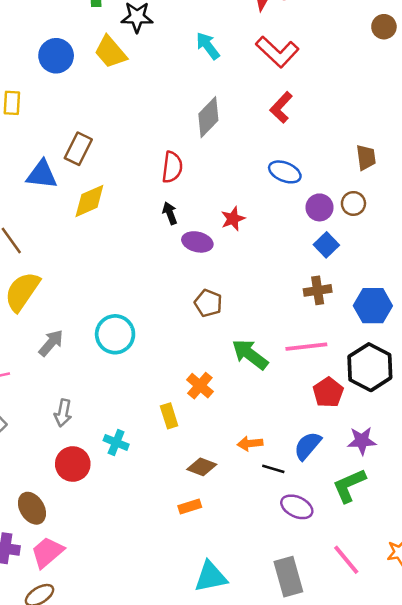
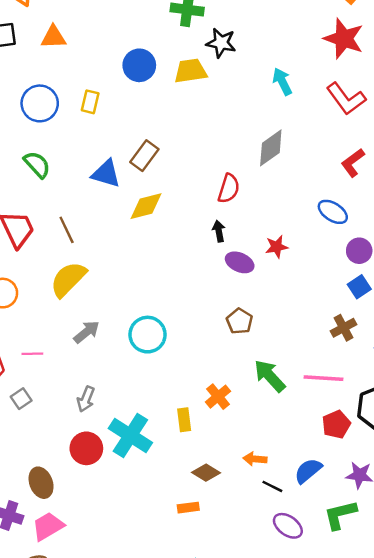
yellow trapezoid: (110, 52) -> (191, 71), turned 112
red L-shape: (281, 107) -> (353, 163), moved
brown cross: (318, 290) -> (344, 328), turned -30
cyan cross: (116, 442) -> (130, 435), size x1.8

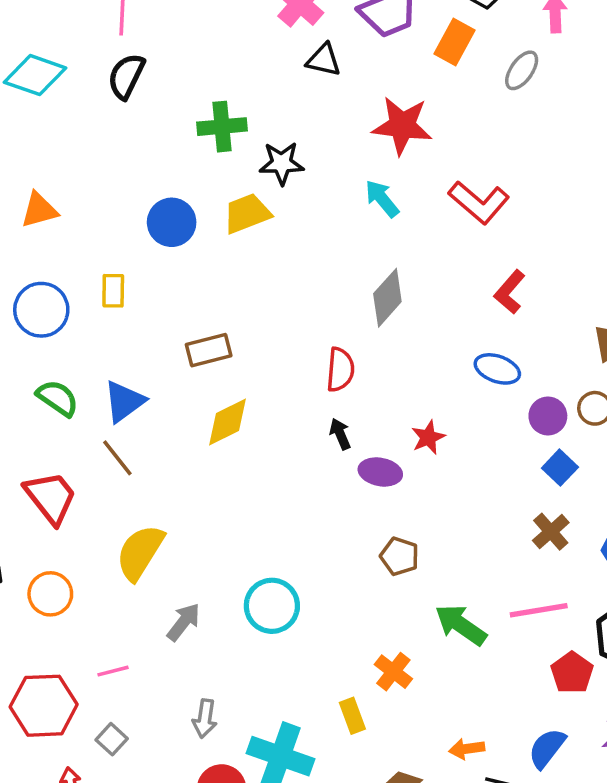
red star: (344, 39) -> (402, 126), moved
brown rectangle: (144, 156) -> (209, 350), turned 52
blue triangle: (106, 174) -> (124, 401), moved, turned -40
brown line: (67, 230) -> (117, 458), moved

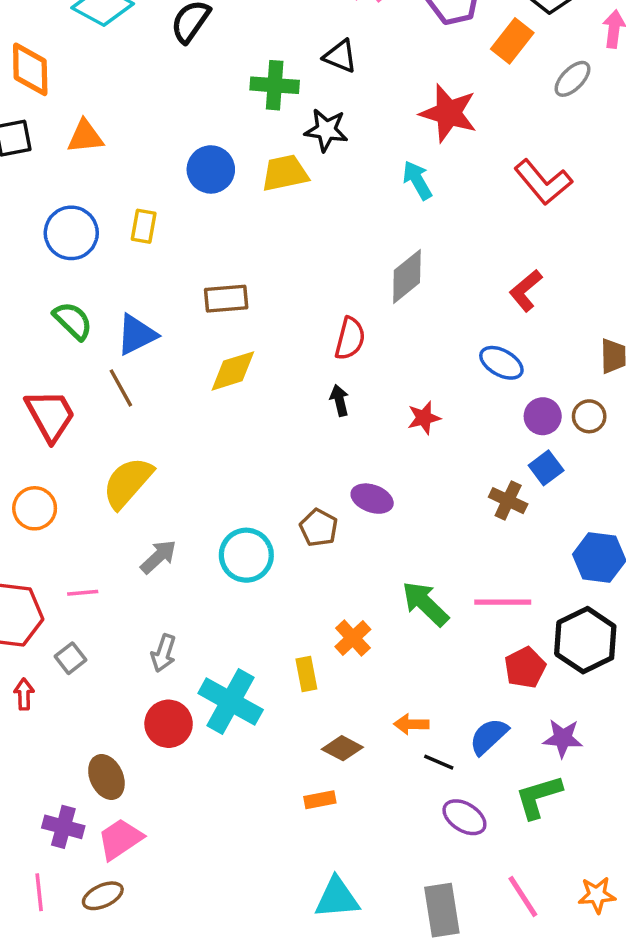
black triangle: (324, 60) -> (340, 56), moved
red L-shape: (479, 202) -> (543, 182), moved
purple ellipse: (380, 472) -> (372, 499), moved
brown cross: (551, 532) -> (508, 501), moved, turned -33
brown pentagon: (399, 556) -> (319, 528), moved

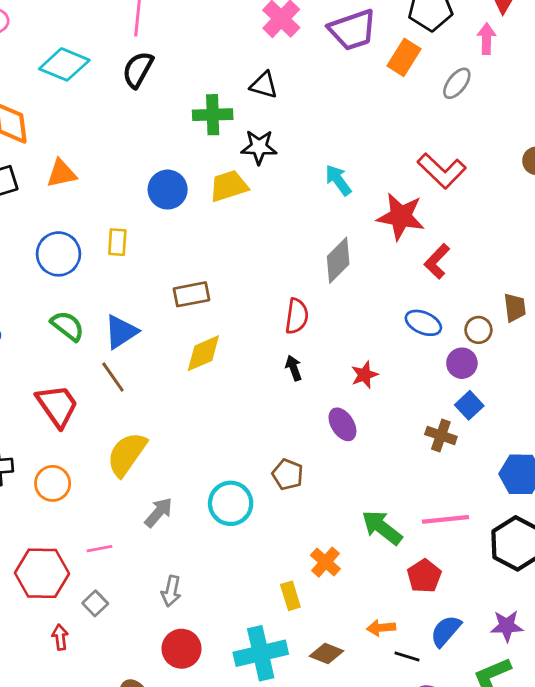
red star: (448, 113) -> (401, 217), moved
brown circle: (589, 416) -> (478, 330), moved
purple ellipse: (372, 499) -> (342, 424), moved, turned 44
red pentagon: (525, 668) -> (424, 576), moved
cyan cross: (231, 701) -> (261, 653), moved, turned -36

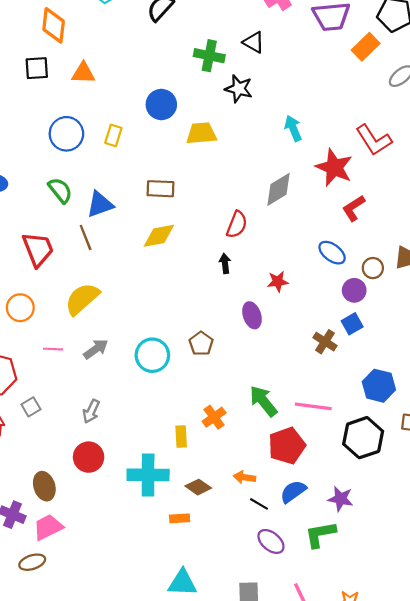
yellow trapezoid: (229, 186) -> (201, 133), moved
pink line: (99, 549) -> (53, 349), moved
red pentagon: (424, 576) -> (287, 446), size x1.4

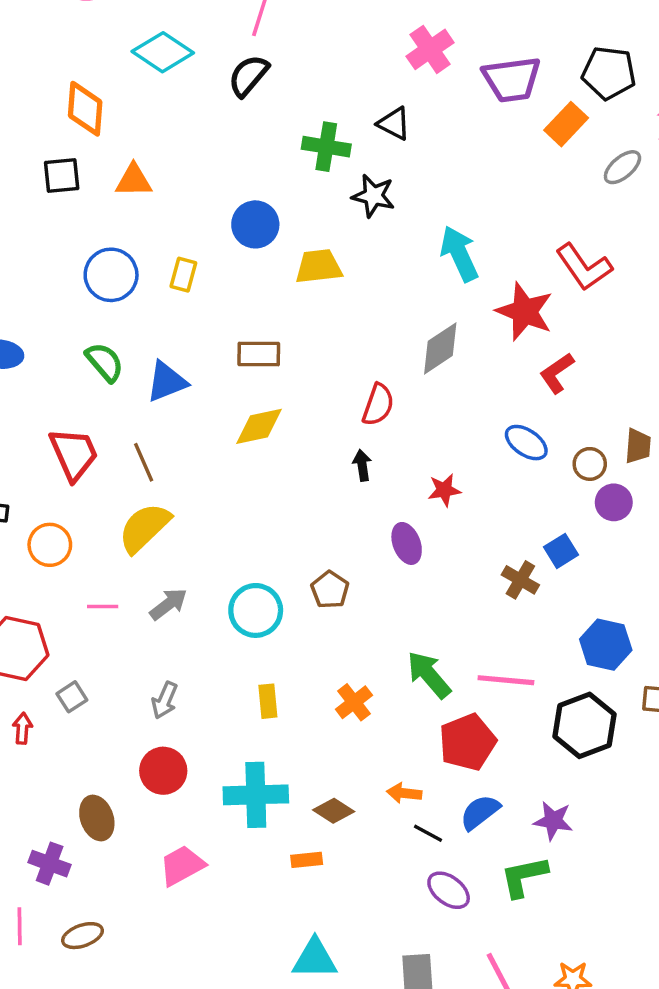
cyan arrow: (293, 128) -> (459, 254), size x1.4
brown line: (86, 237) -> (144, 462), moved
purple circle: (354, 290) -> (614, 502), moved
yellow rectangle: (181, 436) -> (268, 701), moved
pink trapezoid: (48, 527) -> (182, 866), moved

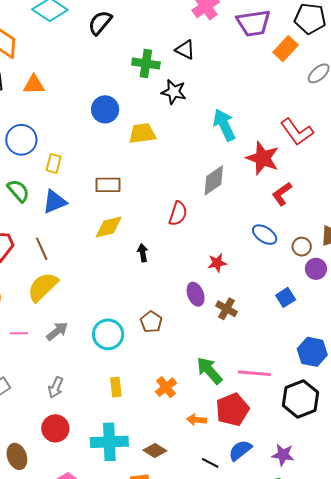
yellow rectangle: (183, 275) -> (54, 163), moved
black arrow: (362, 465) -> (143, 253), moved
brown cross: (520, 580) -> (226, 309), moved
orange arrow: (404, 793) -> (196, 420), moved

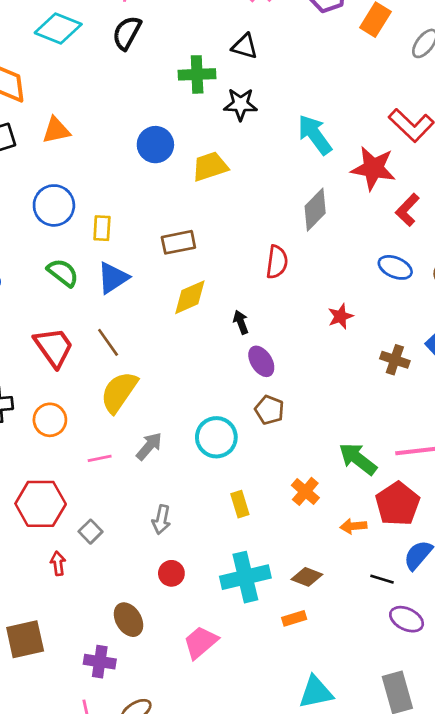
purple ellipse: (196, 294) -> (261, 361), moved
brown cross: (226, 309) -> (395, 360), moved
red circle: (55, 428) -> (171, 573), size x0.7

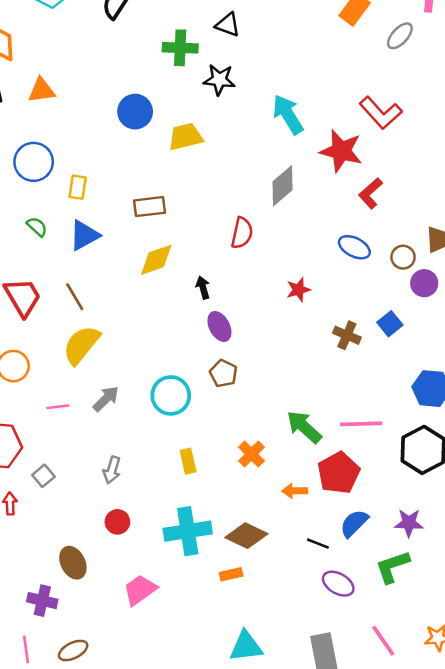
green semicircle: (63, 273) -> (37, 227), size x0.7
brown diamond: (307, 577) -> (246, 536), size x1.4

